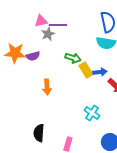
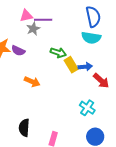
purple semicircle: (33, 56) -> (18, 51), turned 40
orange arrow: (47, 87) -> (32, 82), turned -63
cyan cross: (92, 113) -> (87, 108), moved

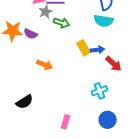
green arrow: (58, 53) -> (62, 23), moved
cyan cross: (87, 108) -> (100, 91), turned 35
black semicircle: (24, 128) -> (25, 102), moved, turned -126

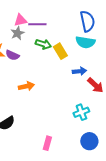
gray star: (46, 12) -> (17, 33), moved
yellow rectangle: (84, 48) -> (60, 51), moved
orange arrow: (45, 65) -> (26, 86), turned -35

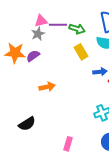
green arrow: (43, 44) -> (77, 29), moved
purple semicircle: (12, 55) -> (33, 56), turned 120

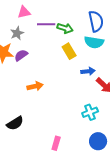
pink triangle: (41, 21) -> (24, 12), moved
gray star: (38, 34) -> (17, 33), moved

